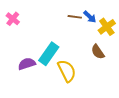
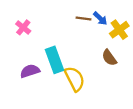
pink cross: (13, 19) -> (23, 27), moved
cyan rectangle: (49, 54) -> (55, 60), turned -55

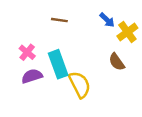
brown line: (84, 19) -> (59, 20), moved
pink cross: (23, 27) -> (27, 52), moved

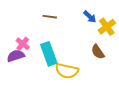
purple semicircle: (32, 76) -> (16, 56), moved
yellow semicircle: (80, 84) -> (67, 71), turned 130

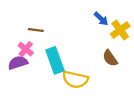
brown line: (50, 17) -> (36, 30), moved

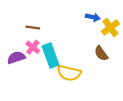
blue arrow: (101, 19) -> (93, 17), turned -32
pink cross: (26, 49) -> (33, 47), moved

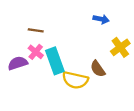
yellow cross: (110, 28) -> (120, 47), moved
brown semicircle: (101, 53) -> (98, 69), moved

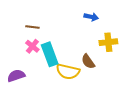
yellow cross: (120, 47) -> (108, 42), turned 30
purple semicircle: (18, 63) -> (16, 76), moved

